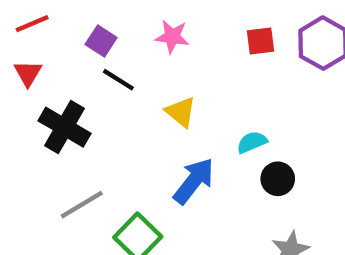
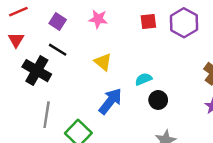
black line: (118, 80) -> (58, 50), moved
gray line: (82, 205) -> (47, 115), turned -50

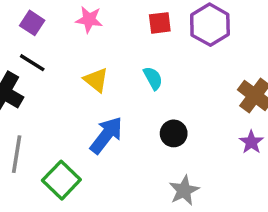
cyan semicircle: (143, 79) -> (153, 78), moved, turned 84

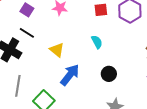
yellow triangle: (96, 80) -> (57, 50), moved

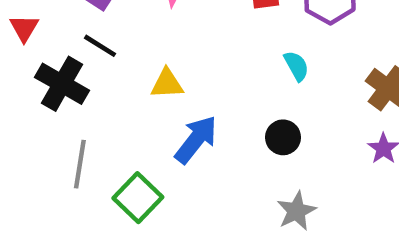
cyan semicircle: (97, 42) -> (296, 66), moved
yellow triangle: (57, 50) -> (167, 84), turned -42

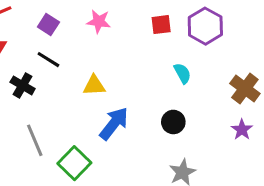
black cross: (62, 84) -> (23, 85), size x0.7
gray line: (80, 164) -> (35, 140), turned -32

